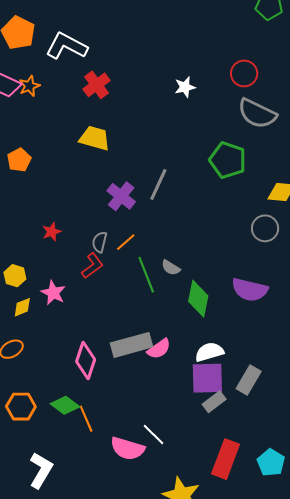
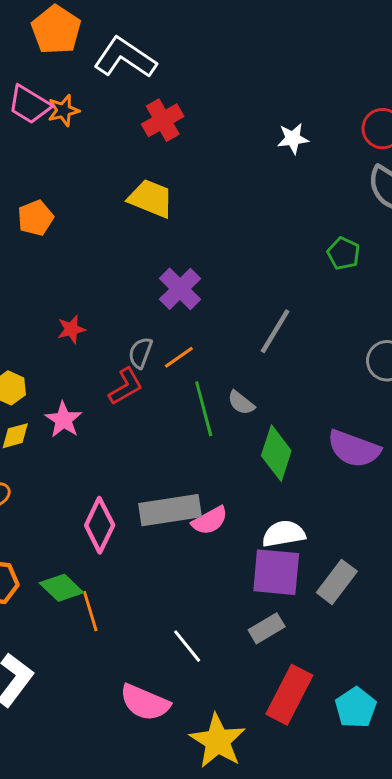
green pentagon: (228, 160) -> (343, 254), size x0.6
gray line: (158, 184) -> (275, 331), moved
gray rectangle: (214, 402) -> (267, 628), moved
pink semicircle: (128, 449) -> (145, 702), moved

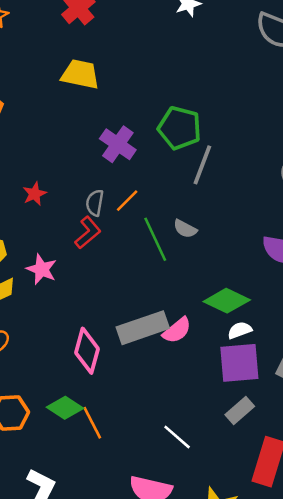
green pentagon: (343, 254) -> (180, 128), moved, size x1.6
green diamond: (276, 453) -> (227, 301), moved, turned -72
white semicircle: (284, 534) -> (240, 330), size x0.7

